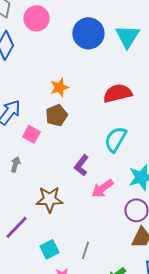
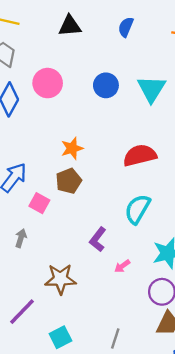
pink circle: (36, 18) -> (48, 83), moved
blue circle: (88, 33) -> (106, 85), size x0.7
pink arrow: (102, 188) -> (122, 266), size x0.6
gray line: (85, 250) -> (115, 338), moved

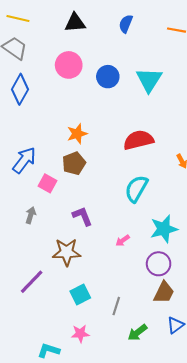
pink circle: (48, 83) -> (69, 65), moved
purple L-shape: (98, 239) -> (82, 216), moved, turned 120
cyan square: (60, 337) -> (80, 294), moved

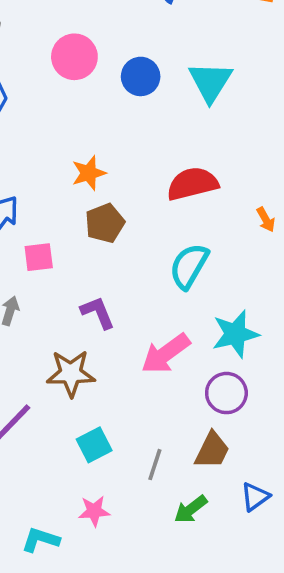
brown pentagon: (74, 163) -> (105, 223), moved
pink square: (48, 183) -> (39, 257), turned -36
pink arrow: (123, 241) -> (166, 354), size x2.0
brown trapezoid: (164, 292) -> (212, 450), moved

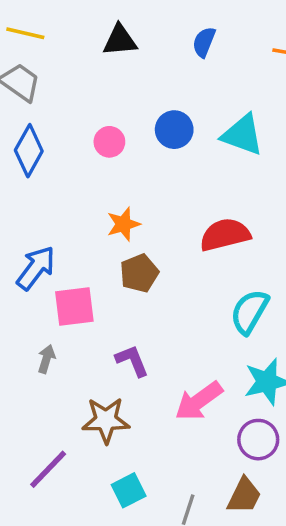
pink circle: (74, 57) -> (109, 142), moved, size x0.7
cyan triangle: (210, 82) -> (242, 135), turned -42
pink square: (39, 257) -> (74, 306), size x1.4
cyan semicircle: (189, 266) -> (249, 312), moved

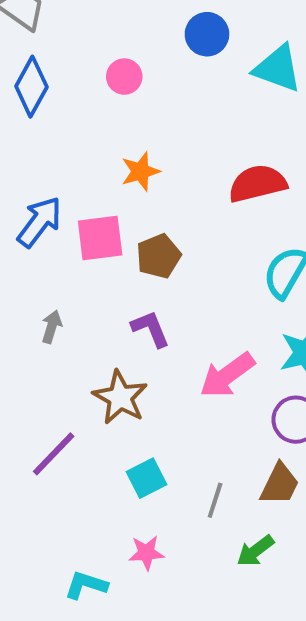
blue circle: (174, 130) -> (207, 34), moved
brown pentagon: (139, 273) -> (159, 256), moved
pink square: (74, 306) -> (100, 238), moved
brown star: (106, 420) -> (120, 397), turned 30

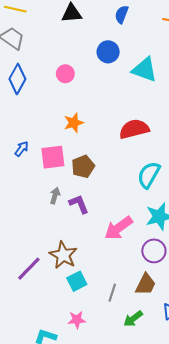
blue arrow: (39, 222) -> (22, 149), size x0.6
gray arrow: (52, 327) -> (55, 196), moved
brown star: (120, 397) -> (63, 255), moved

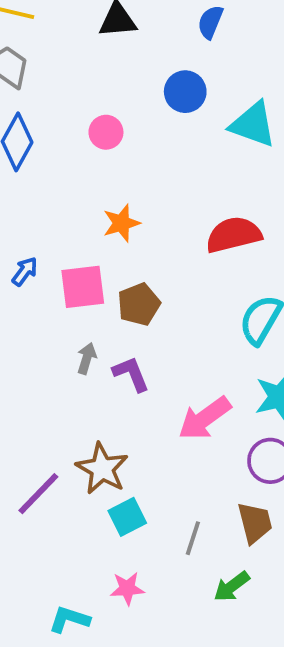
brown trapezoid: (146, 284) -> (255, 523), turned -40

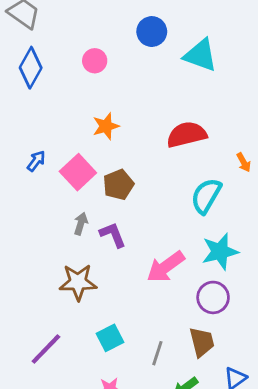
pink square: (83, 287) -> (78, 172), turned -36
brown star: (102, 469) -> (78, 282), moved, turned -30
purple line: (38, 494) -> (46, 349), moved

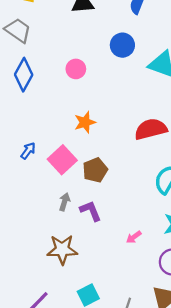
pink arrow: (166, 267) -> (134, 237), size x0.5

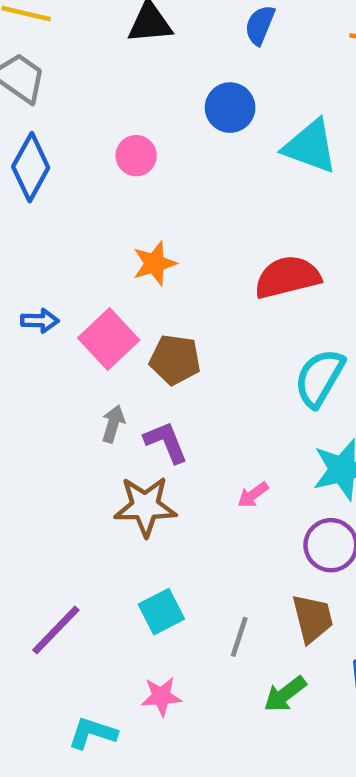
blue arrow: (28, 151) -> (40, 321), turned 54
brown pentagon: (95, 170) -> (175, 360), turned 30
brown star: (62, 250) -> (145, 506), moved

